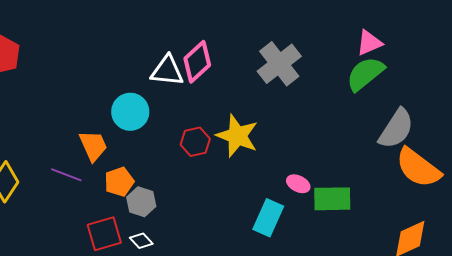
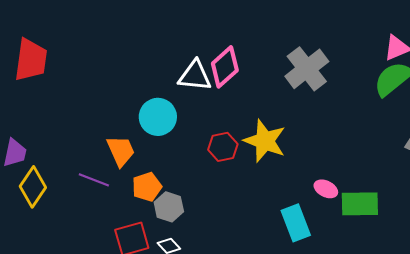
cyan rectangle: (268, 218) -> (296, 223), turned -45

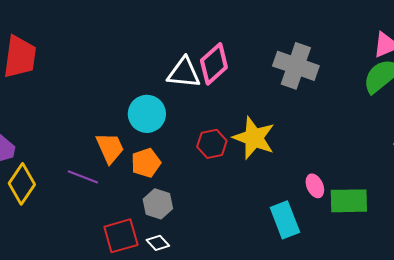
gray cross: (307, 69) -> (296, 66), turned -33
orange pentagon: (147, 187) -> (146, 163), moved
pink ellipse: (326, 189) -> (315, 186), turned 40

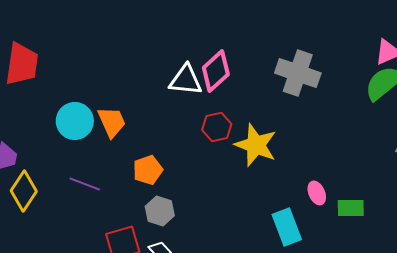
cyan circle: (147, 114) -> (75, 121), moved
red hexagon: (212, 144) -> (217, 127), moved
orange trapezoid: (110, 148) -> (112, 122), moved
green rectangle: (349, 201) -> (351, 208), size x0.7

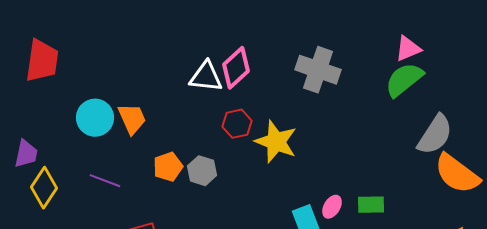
pink ellipse: (317, 193) -> (332, 207), moved, turned 55
gray hexagon: (160, 211) -> (202, 171), moved

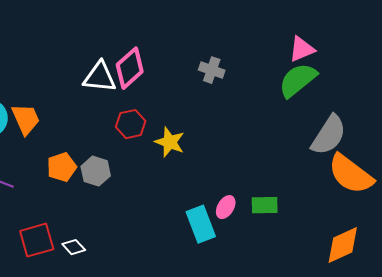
gray cross: (318, 70) -> (212, 70), size x0.6
yellow star: (276, 142) -> (170, 142), size x0.7

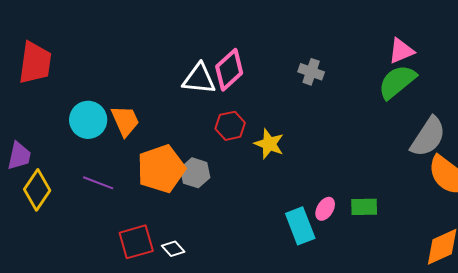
orange pentagon: (62, 167) -> (161, 169), size x1.6

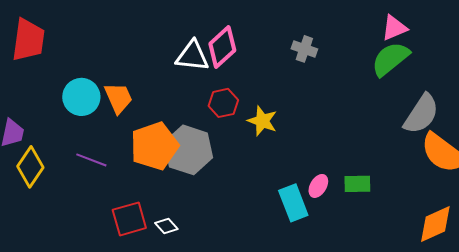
gray hexagon: (195, 173) -> (188, 150), size x1.6

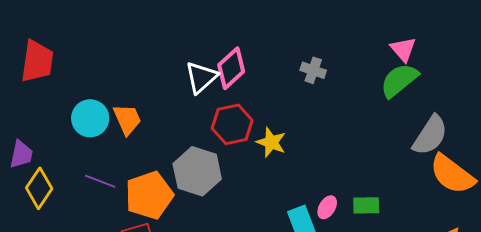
pink triangle: (394, 28) -> (403, 49), turned -48
white triangle: (192, 56) -> (201, 77), turned -48
red hexagon: (223, 103) -> (232, 124), size x1.4
orange pentagon: (154, 146) -> (149, 195), moved

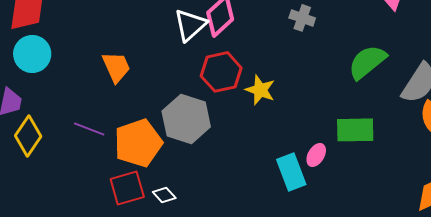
green semicircle: (399, 80) -> (367, 62), moved
cyan circle: (90, 118) -> (32, 54), moved
green rectangle: (366, 205) -> (355, 130), moved, size x1.4

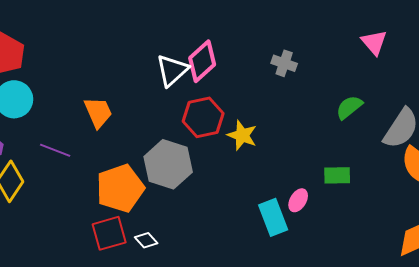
green semicircle: (367, 62) -> (349, 107), size x0.7
purple line: (89, 129) -> (55, 150), moved
green rectangle: (355, 130) -> (337, 175), size x0.7

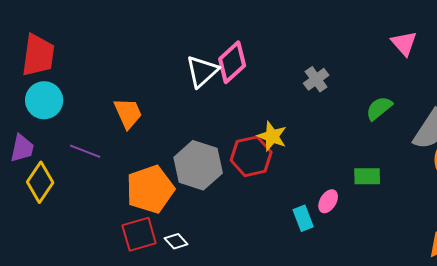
gray cross: (284, 63) -> (316, 79), moved, turned 35
red hexagon: (203, 117) -> (251, 156), moved
cyan rectangle: (273, 217) -> (303, 218), size x0.7

